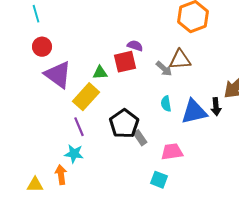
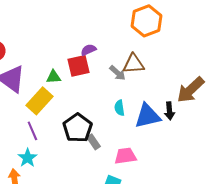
purple semicircle: (135, 46) -> (88, 50), turned -42
cyan star: (74, 154) -> (27, 158), turned 30

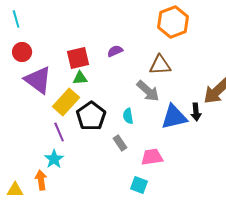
red square: (78, 66) -> (78, 58), moved
gray arrow: (117, 73) -> (148, 91), moved, size x1.4
cyan semicircle: (119, 108) -> (128, 116), moved
black pentagon: (77, 128) -> (91, 116), moved

